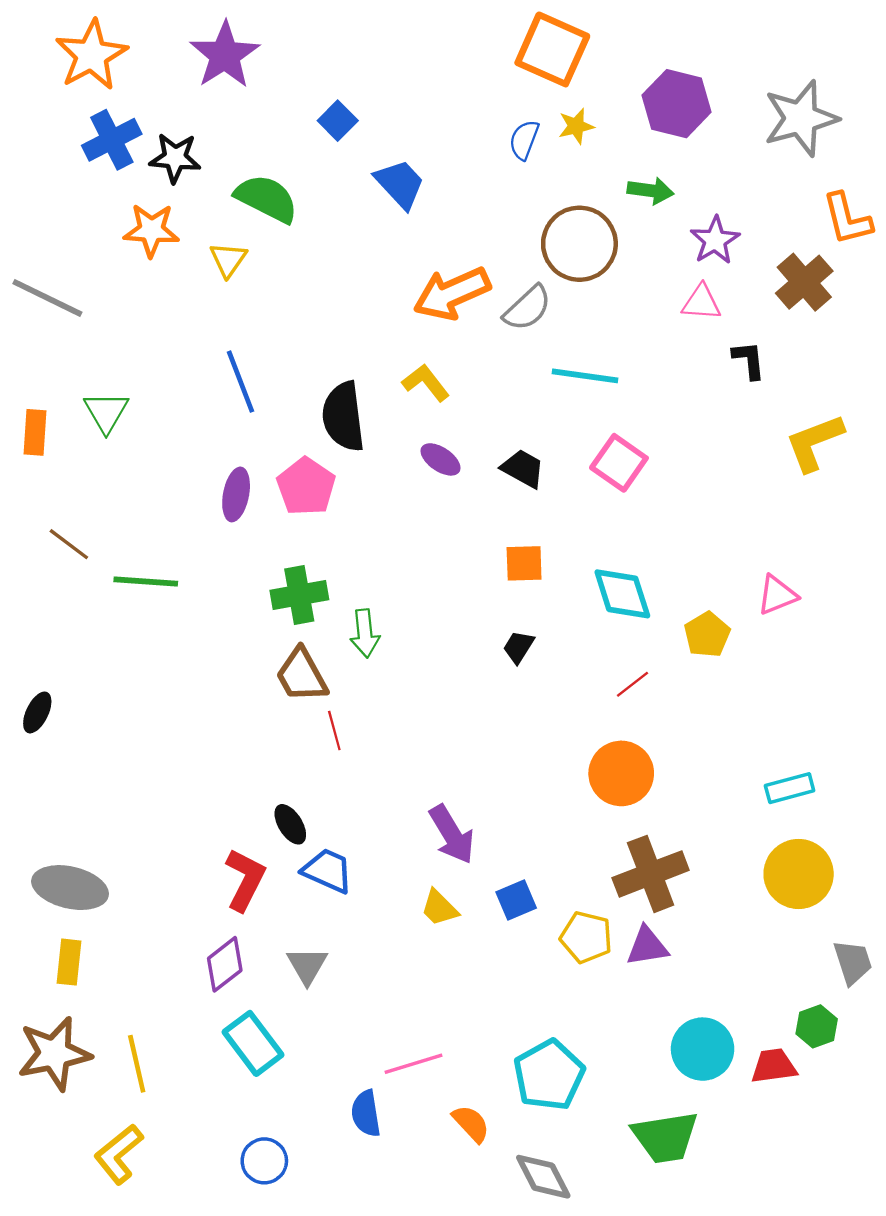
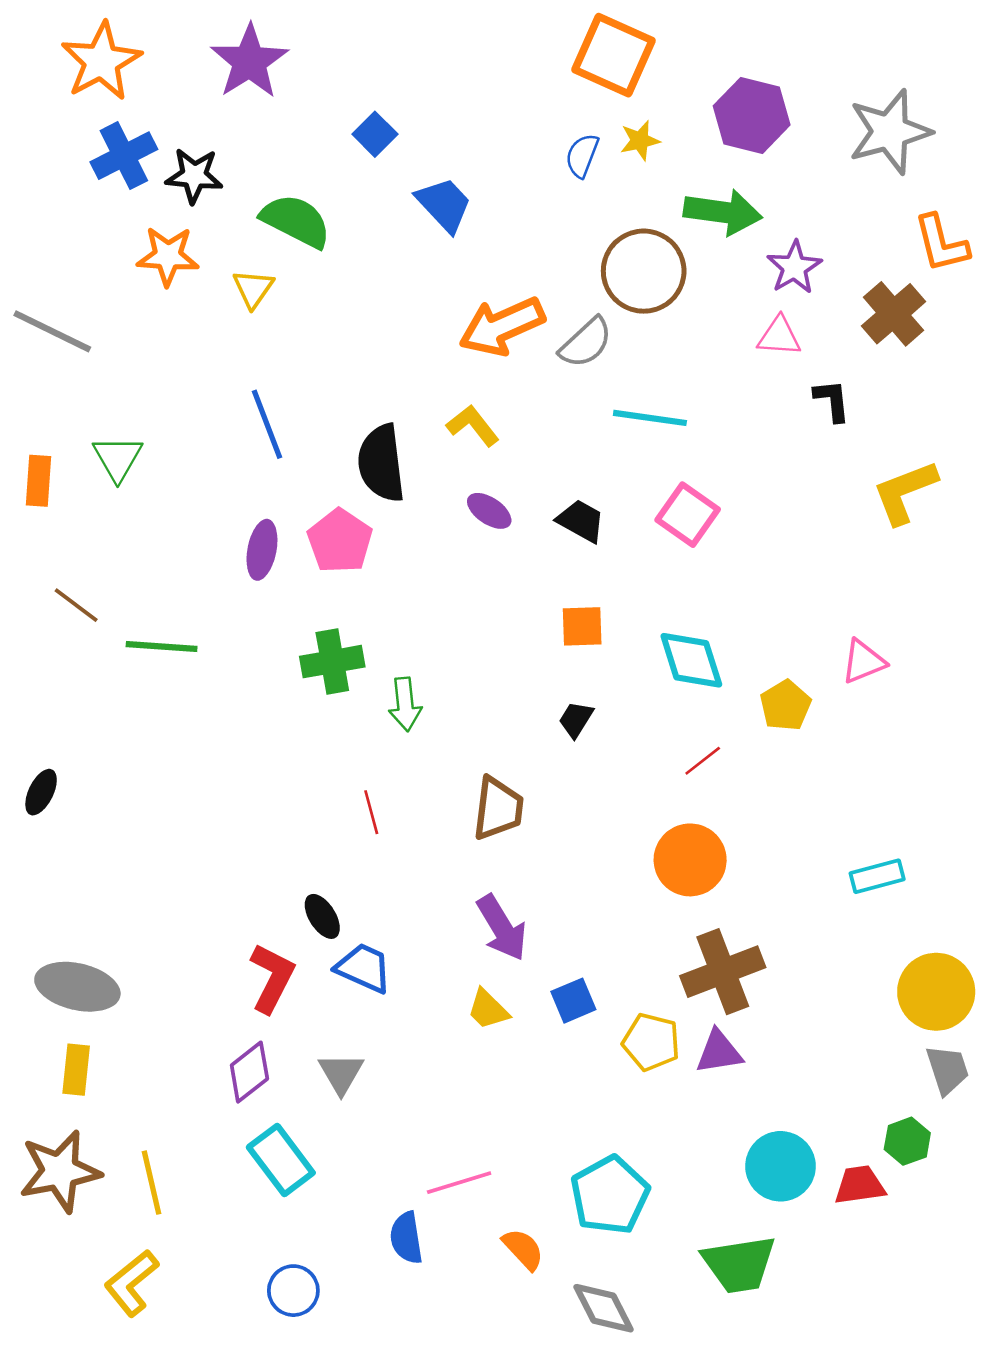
green arrow: (651, 191) -> (723, 212), size x1.5
brown trapezoid: (302, 675) -> (498, 808), moved, turned -144
yellow circle: (799, 874) -> (936, 992), moved

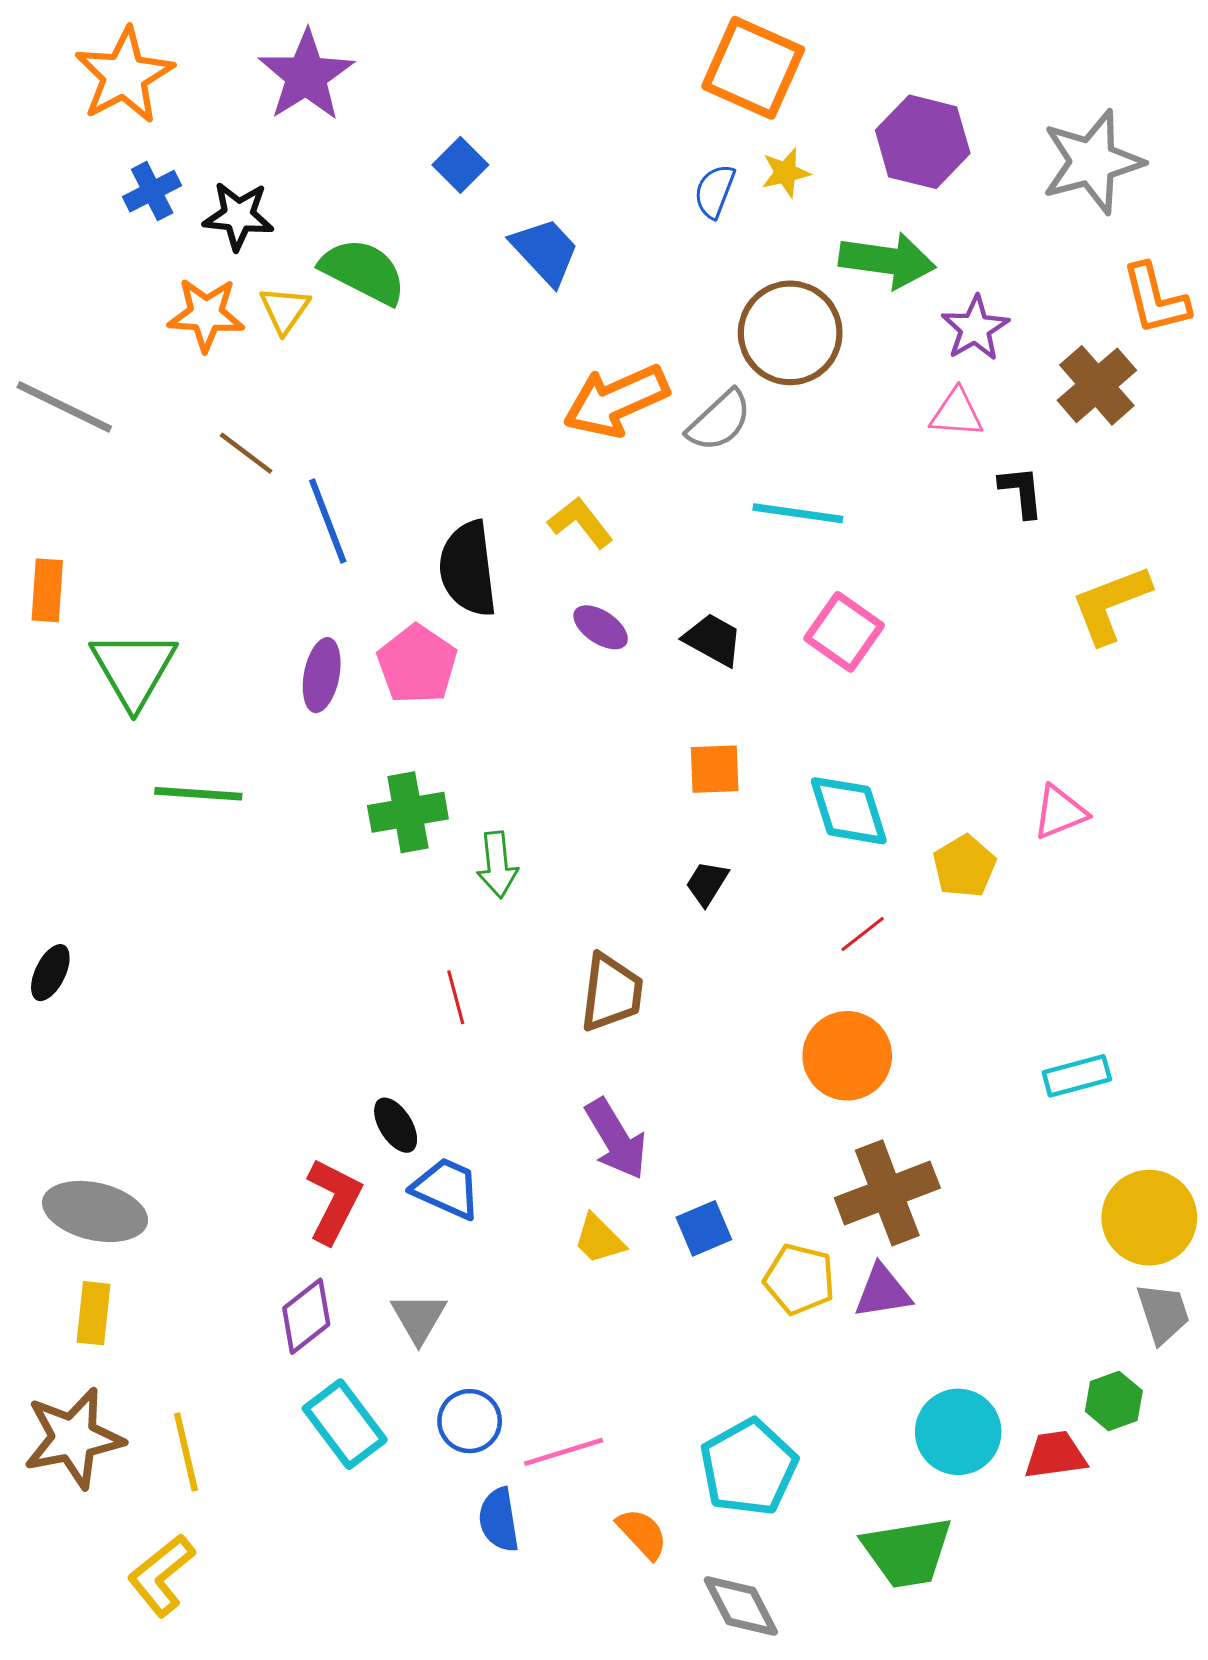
blue cross: (124, 156) -> (152, 191), size x0.7
yellow triangle: (253, 289) -> (285, 310), moved
green triangle: (118, 458) -> (134, 669), moved, size x1.4
brown line: (76, 605) -> (246, 453), moved
blue circle: (293, 1291) -> (470, 1421), moved

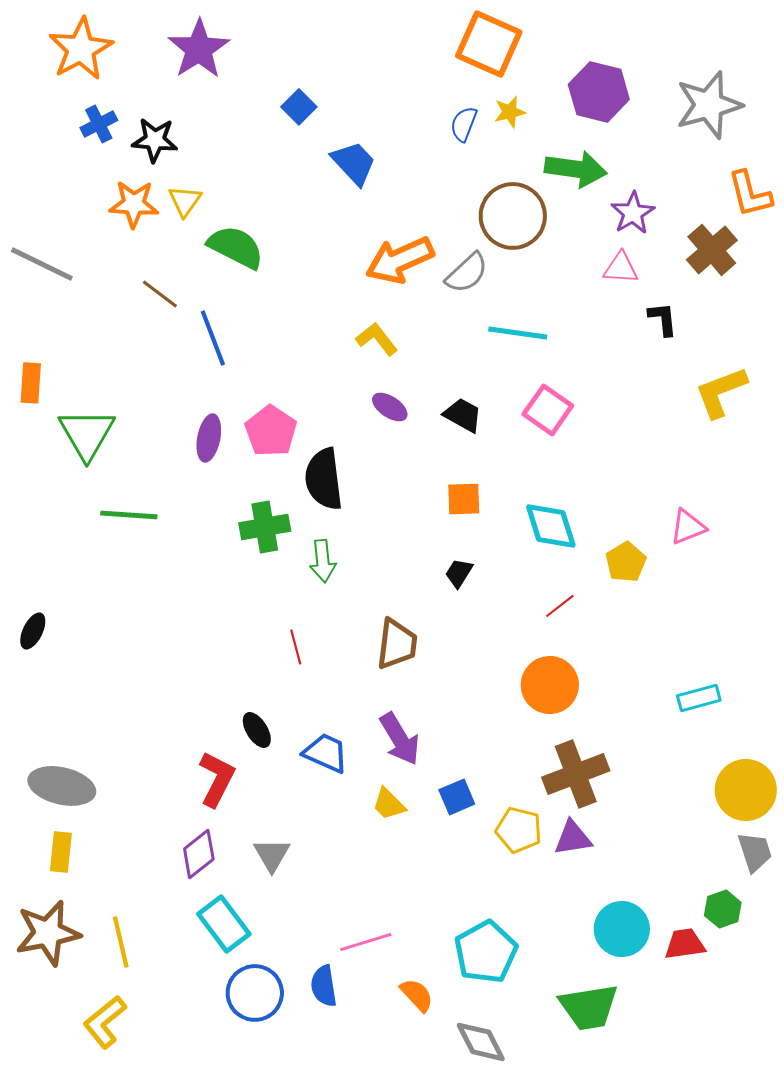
green semicircle: (363, 271) -> (236, 247), moved
black semicircle: (468, 569) -> (324, 479), moved
blue trapezoid: (446, 1188) -> (326, 753), moved
blue circle: (470, 1421) -> (255, 993), moved, size x1.4

